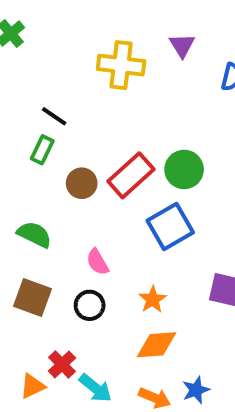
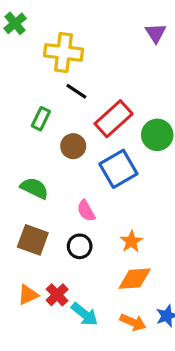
yellow cross: (121, 65) -> (63, 52), moved
black line: (54, 116) -> (76, 91), moved
red rectangle: (131, 175) -> (114, 119), moved
blue square: (170, 227) -> (118, 169), moved
orange triangle: (32, 386) -> (28, 295), moved

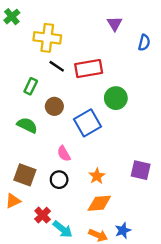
red rectangle: (114, 119) -> (89, 69), moved, turned 32
green semicircle: (34, 188) -> (27, 125), moved
orange triangle: (28, 295) -> (13, 201), moved

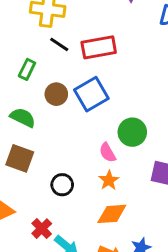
green circle: (116, 98) -> (132, 132), moved
blue square: (87, 123) -> (91, 94), moved
pink semicircle: (64, 154) -> (107, 153), moved
brown square: (25, 175) -> (20, 158), moved

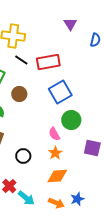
blue square: (91, 94) -> (60, 92), moved

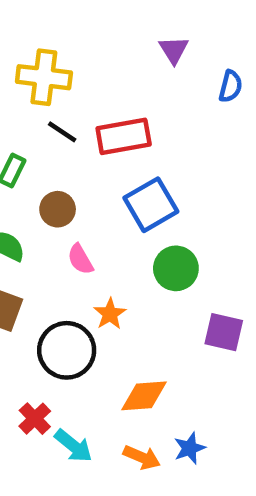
pink semicircle: (54, 134) -> (80, 259), moved
orange star: (55, 153) -> (110, 314), moved
black circle: (23, 156) -> (67, 350), size x1.6

